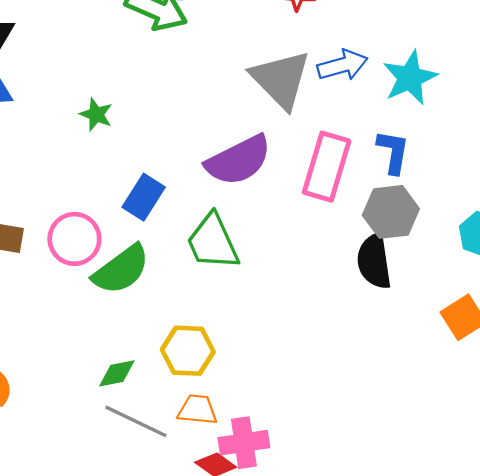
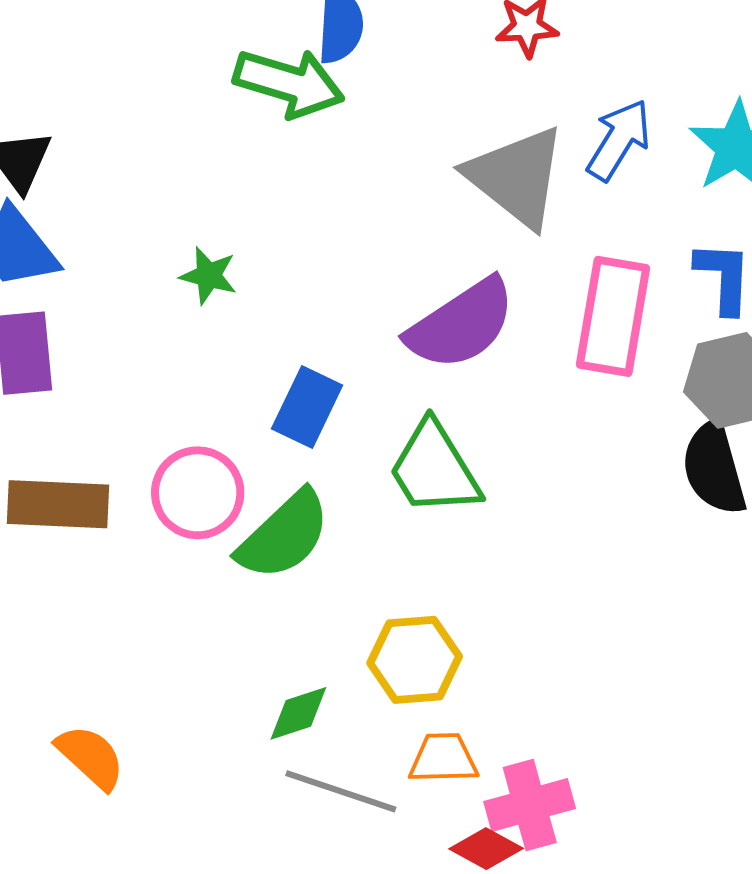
blue arrow: (342, 65) -> (619, 140), turned -36

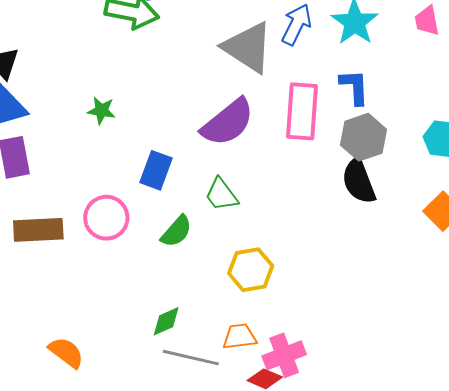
green trapezoid: (434, 469) -> (221, 195), size x0.7
green semicircle: (284, 535) -> (176, 231), moved, size x0.7
yellow hexagon: (415, 660) -> (251, 270), moved

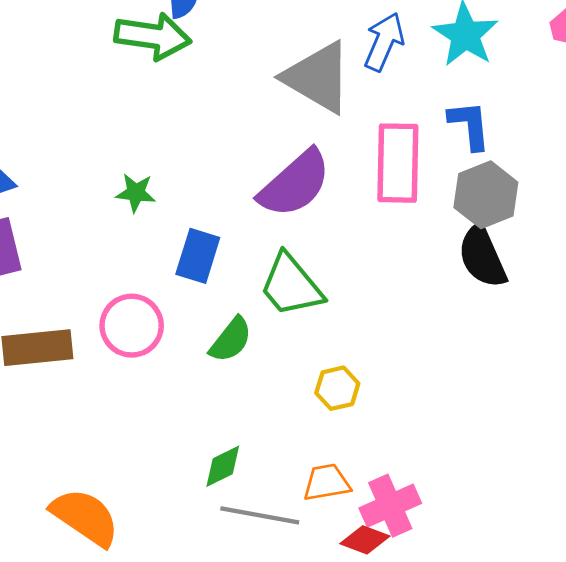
green star: (101, 110) -> (136, 193), moved
green trapezoid: (221, 195) -> (291, 285), size x1.4
yellow hexagon: (251, 270) -> (337, 388), size x0.7
orange semicircle: (66, 352) -> (85, 517), size x1.4

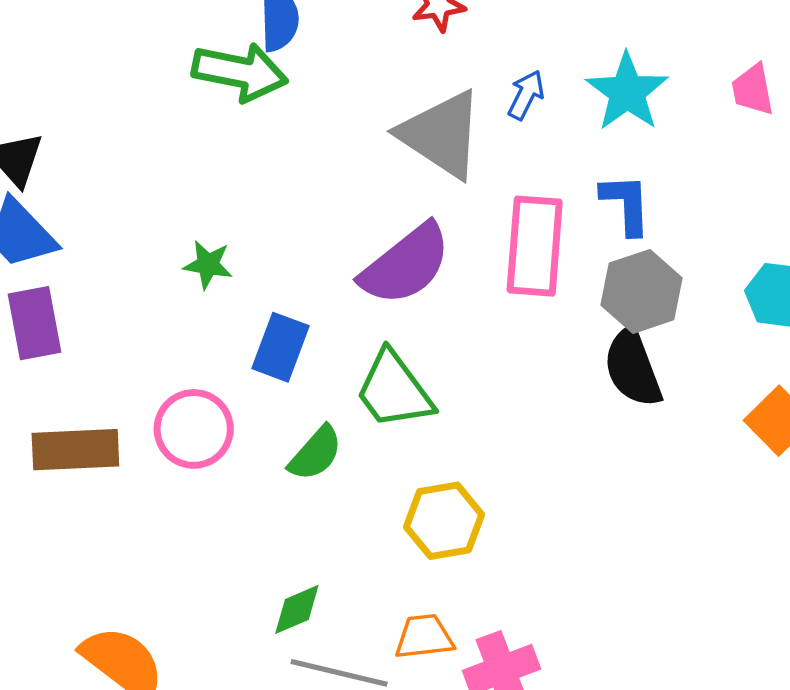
blue arrow: (384, 42) -> (526, 95), size x0.7
yellow hexagon: (337, 388) -> (444, 521), size x1.4

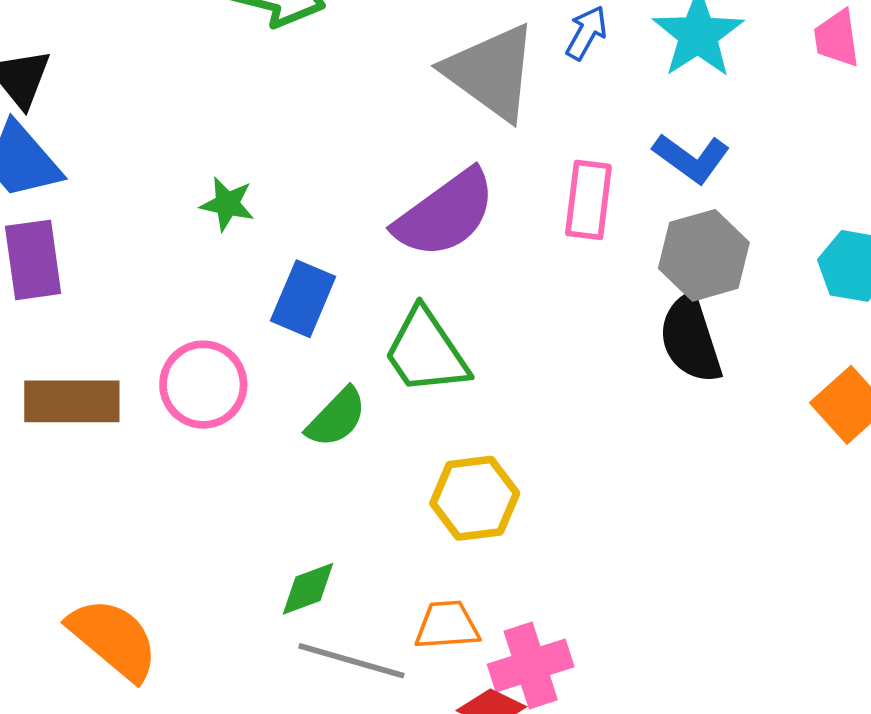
blue L-shape: (626, 204) -> (691, 158), turned 126
pink rectangle: (535, 246) -> (588, 200), size x0.7

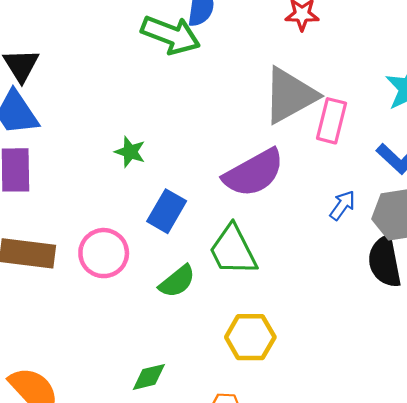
blue arrow: (586, 33) -> (342, 205), moved
gray triangle: (491, 72) -> (290, 95), turned 48
pink rectangle: (588, 200) -> (332, 121), moved

